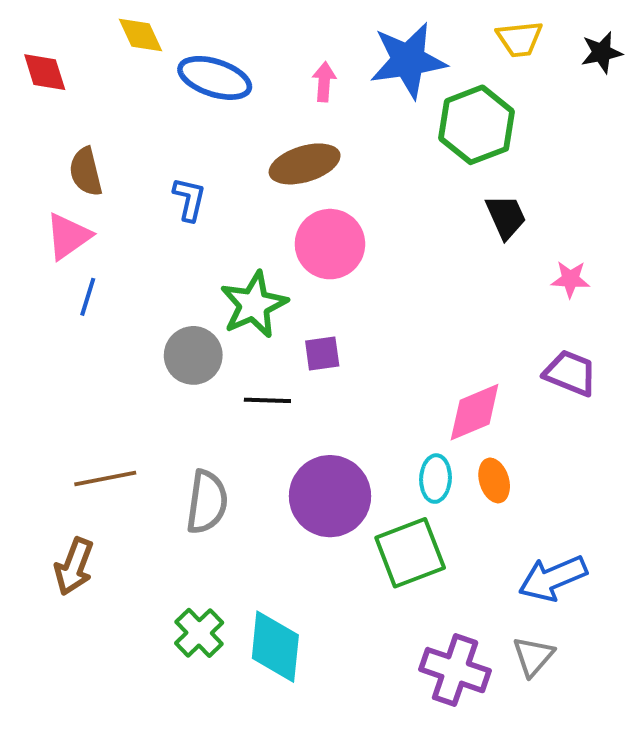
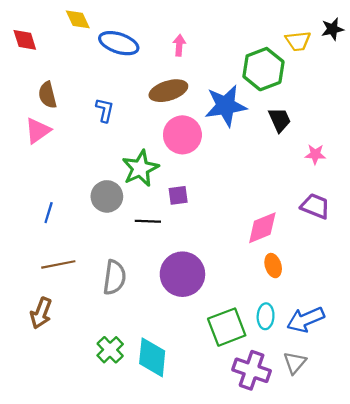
yellow trapezoid: (520, 39) -> (298, 41), moved
blue star: (408, 60) -> (226, 106), moved
blue line: (88, 297) -> (49, 213), moved
cyan ellipse: (435, 479) -> (266, 316), moved
green square: (410, 553) -> (227, 327), moved

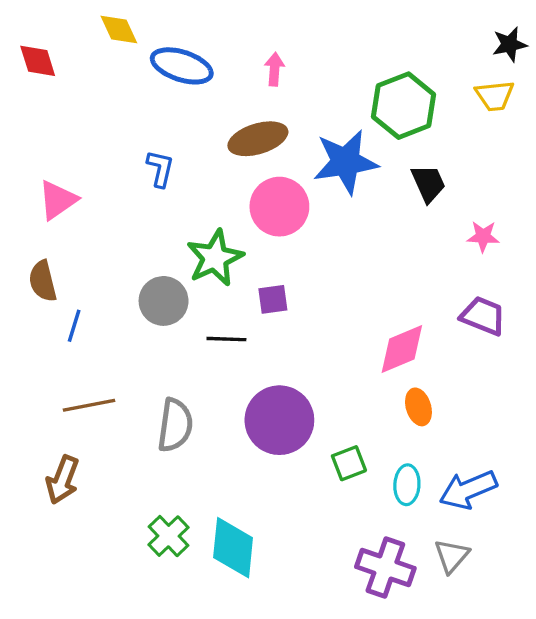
yellow trapezoid: (298, 41) -> (495, 96), moved
brown semicircle: (47, 95) -> (43, 281), moved
green square: (227, 327) -> (349, 463), moved, size x0.6

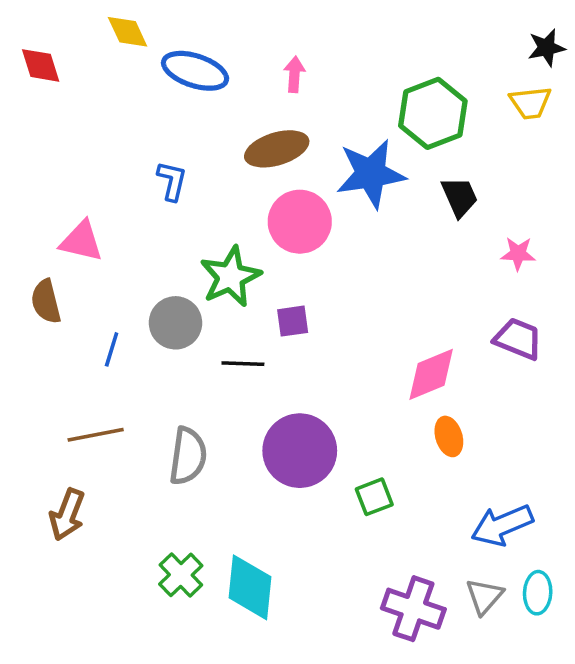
pink triangle: (58, 200) -> (81, 241), moved, turned 48
blue line: (74, 326) -> (112, 349), moved
cyan ellipse: (407, 485) -> (538, 593), moved

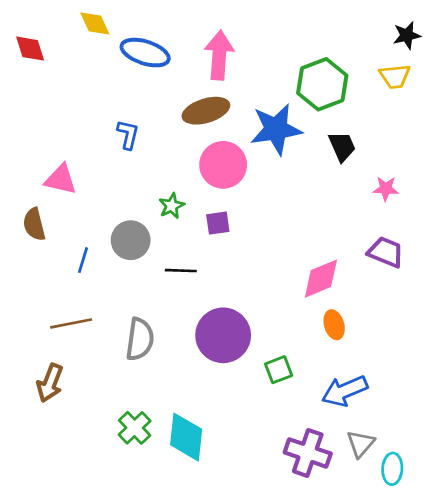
pink arrow: (294, 74) -> (219, 55), size x1.8
green star: (231, 277) -> (172, 206), size x0.6
purple square: (293, 321) -> (218, 223), moved
blue arrow: (502, 525) -> (345, 391), moved
cyan ellipse: (538, 593) -> (392, 469), moved

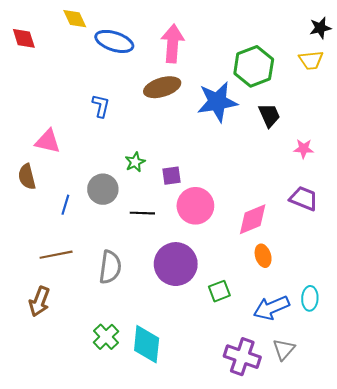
pink circle: (223, 165) -> (195, 206), moved
cyan ellipse: (392, 469) -> (310, 298), moved

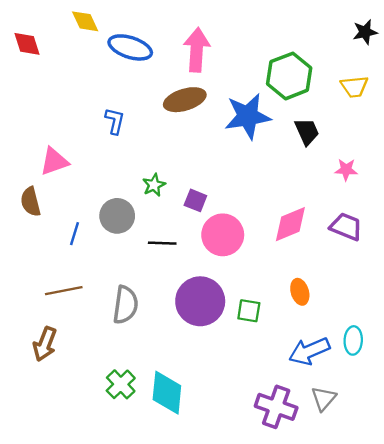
yellow trapezoid: (311, 60) -> (354, 87), moved
pink triangle: (48, 141) -> (54, 161), turned -32
purple square: (172, 176) -> (195, 200), turned 30
pink diamond: (253, 219) -> (290, 224), moved
green square: (219, 291) -> (249, 311), moved, turned 30

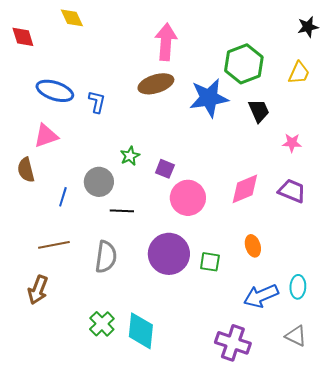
blue ellipse: (130, 47) -> (55, 91), moved
yellow trapezoid: (354, 87) -> (299, 73), turned -60
black line: (162, 243) -> (122, 211), moved
gray triangle: (324, 399) -> (296, 336), moved, turned -45

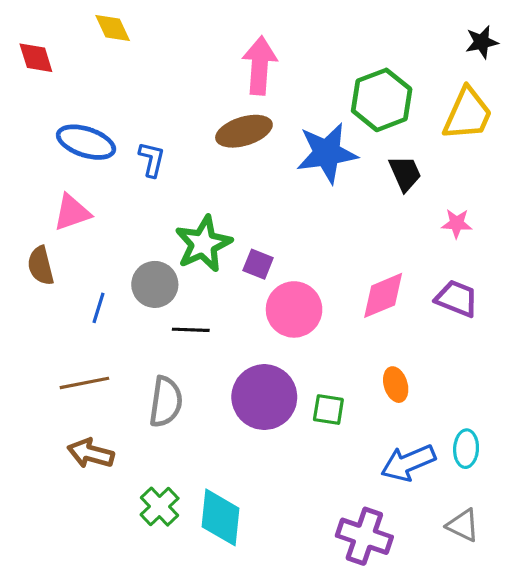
yellow trapezoid: (299, 73) -> (468, 114), size x1.5
green star: (130, 156) -> (203, 244), size x1.8
brown arrow: (38, 290) -> (91, 453), moved, turned 84

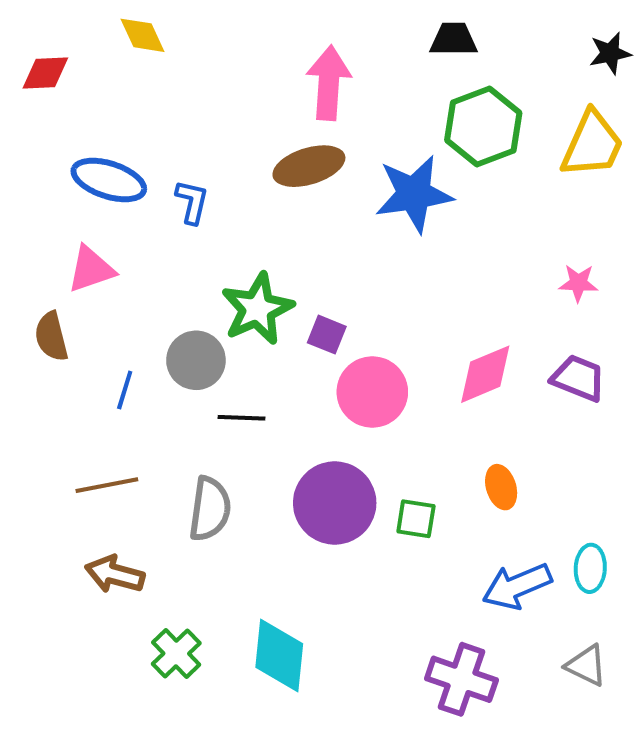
red diamond: (36, 58) -> (45, 73), turned -75
black trapezoid: (405, 173) -> (454, 39), moved, turned -66
green cross: (160, 507) -> (176, 654), moved

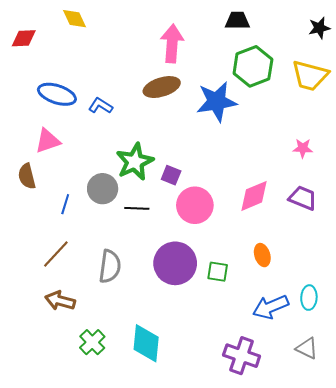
yellow trapezoid: (592, 144) -> (310, 76), turned 81
blue L-shape: (192, 202) -> (100, 106), turned -70
black line: (242, 418) -> (137, 208), moved
brown line: (107, 485) -> (56, 254), turned -36

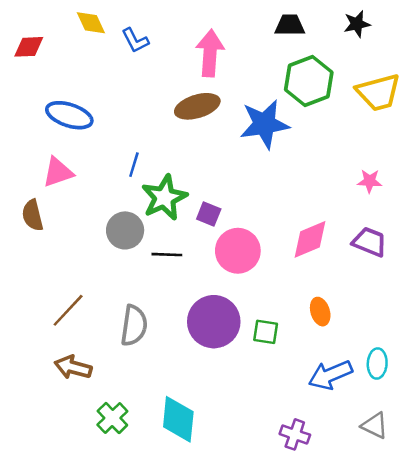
black star: (319, 28) -> (357, 24), moved
yellow trapezoid: (310, 76) -> (378, 92), turned -30
blue L-shape: (100, 106) -> (135, 40), moved, turned -150
blue line: (65, 204) -> (134, 165), moved
purple cross: (242, 356) -> (295, 434), size x0.7

